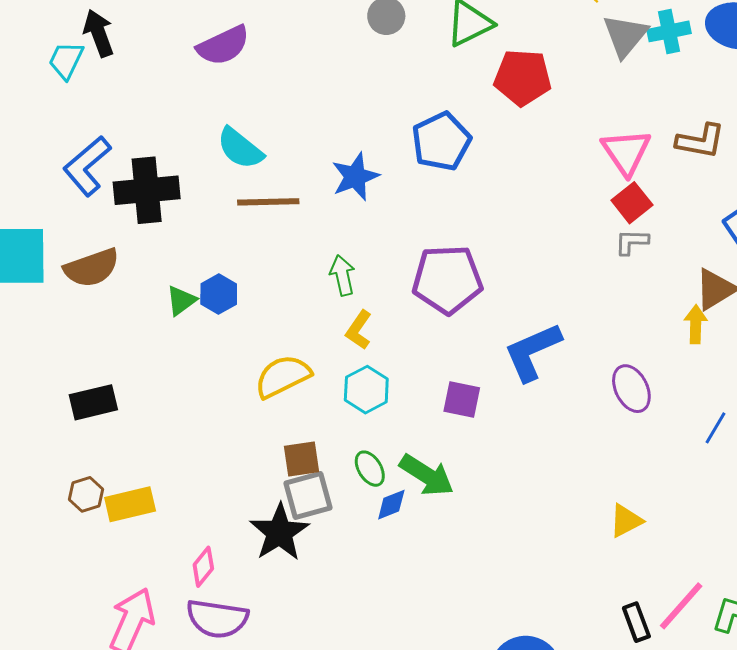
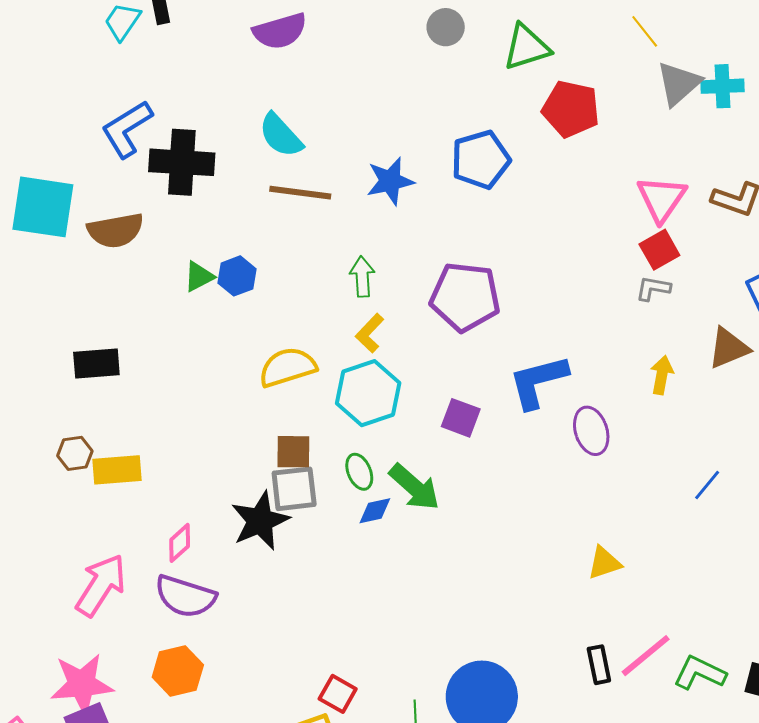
yellow arrow: (696, 324) -> (662, 375), moved
purple ellipse: (631, 389) -> (591, 431), moved
cyan hexagon: (366, 390) -> (368, 393), size x1.4

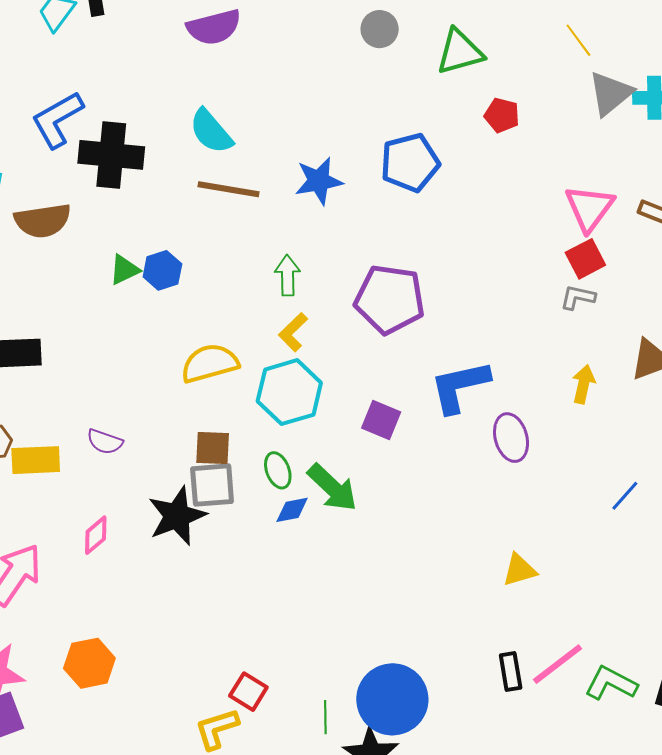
red pentagon: (571, 109) -> (502, 115), size x0.6
purple semicircle: (185, 596) -> (105, 442), moved, size x0.6

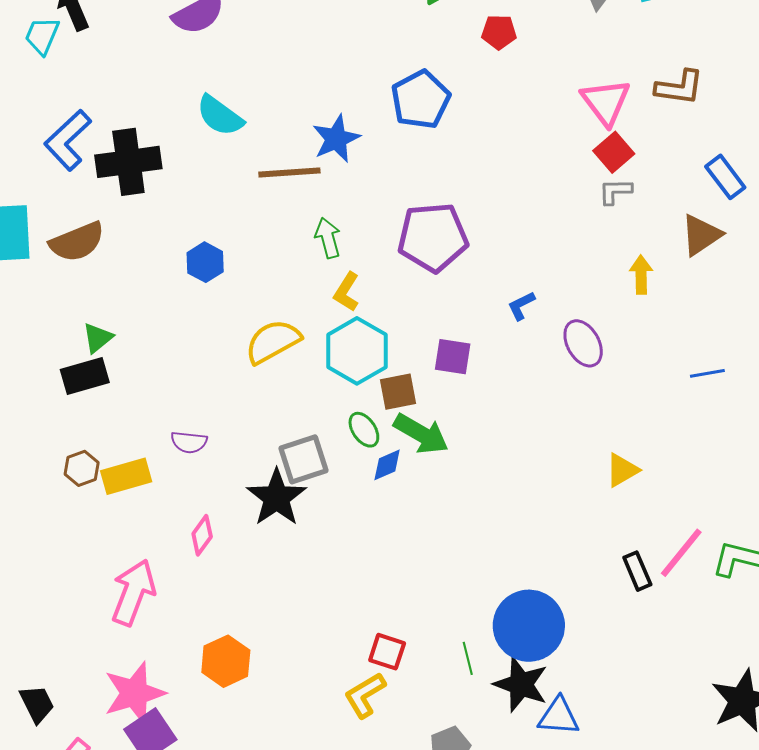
brown line: (228, 189) -> (289, 173), moved
green triangle: (124, 270) -> (98, 338), moved
blue L-shape: (460, 386) -> (521, 306), size x0.5
brown square: (213, 448) -> (398, 392), moved
blue line: (625, 496) -> (707, 373), turned 52

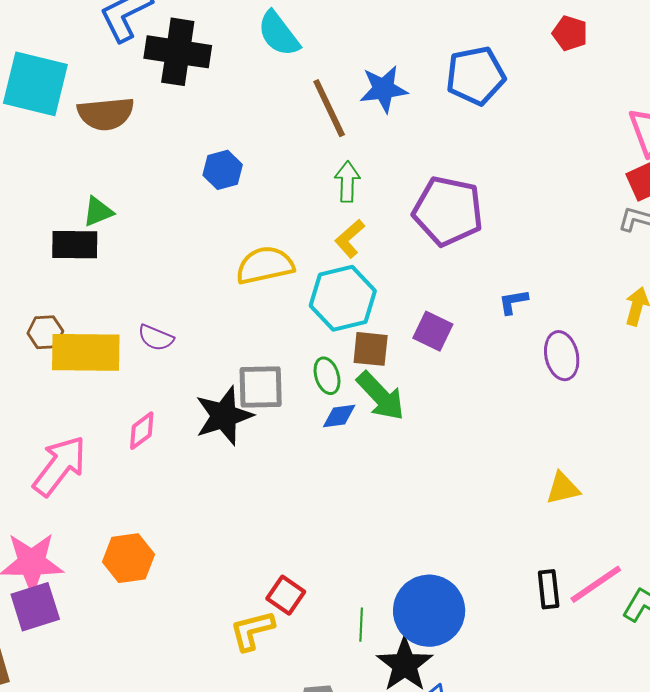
brown line: (289, 173) -> (329, 108), turned 52
yellow rectangle: (126, 476) -> (86, 352), size x1.4

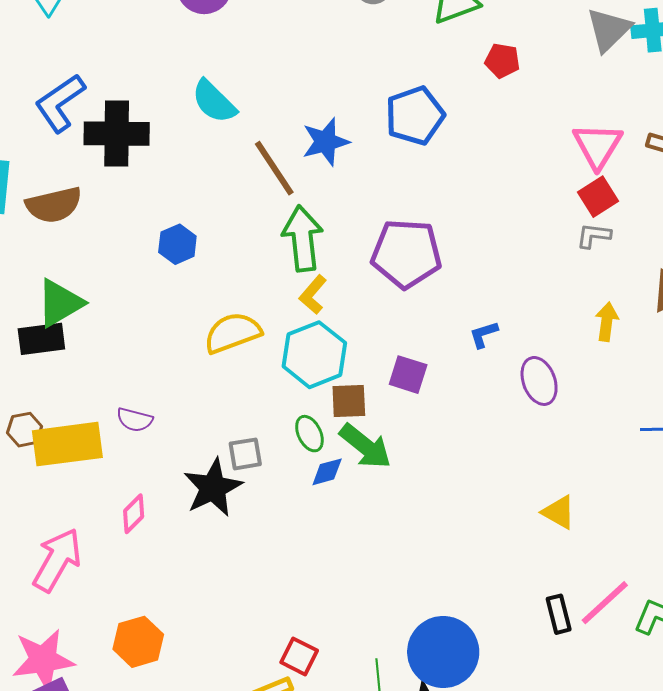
green arrow: (347, 182) -> (303, 239), size x1.6
green triangle: (98, 212) -> (60, 303), size x1.6
gray square: (261, 387) -> (245, 454), size x0.7
yellow triangle: (563, 488) -> (559, 512), turned 51

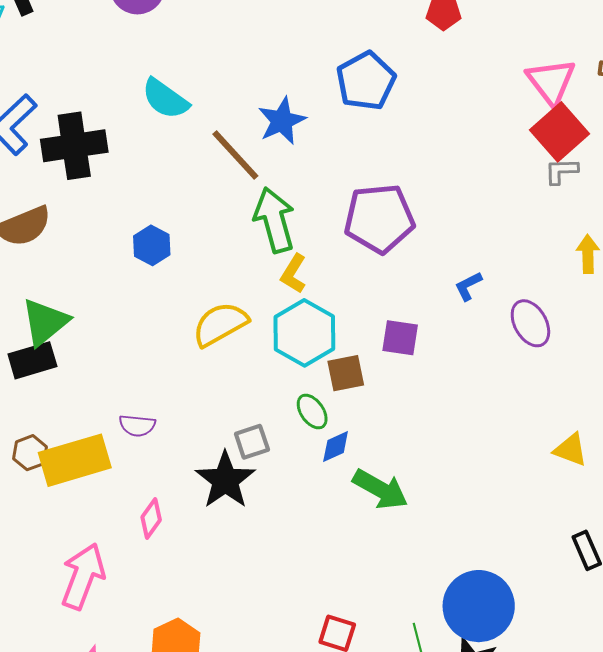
red square: (598, 197) -> (559, 132), size x1.4
green arrow: (365, 446) -> (380, 489), moved

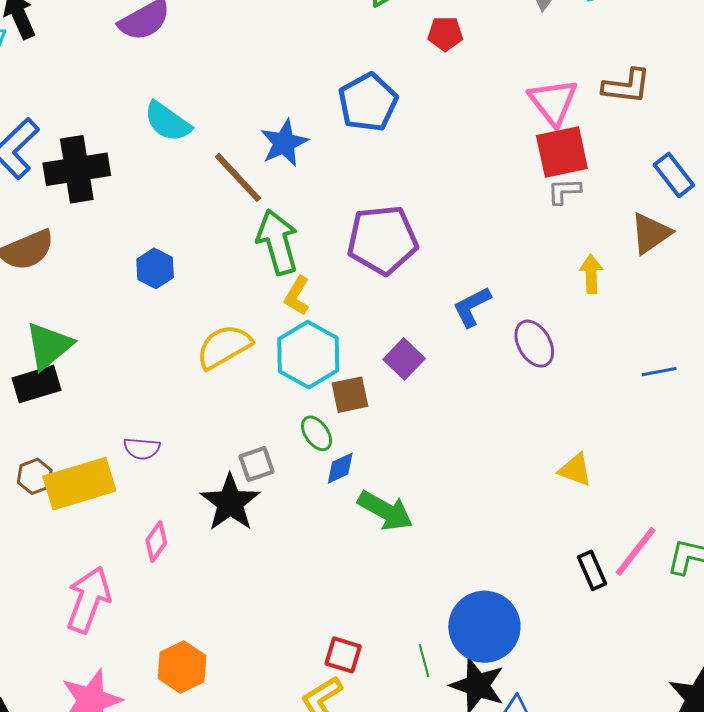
red square: (559, 132) -> (562, 152), turned 30
blue L-shape: (468, 286) -> (472, 307), size x1.4
purple square: (400, 338) -> (404, 359), turned 36

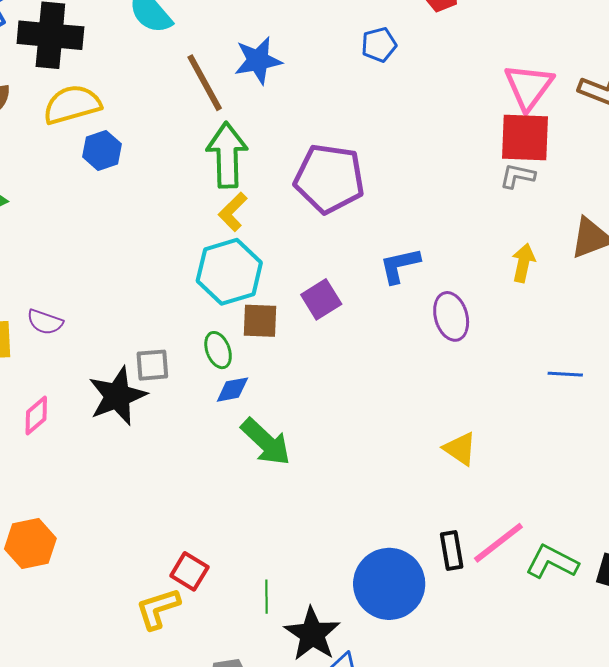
blue pentagon: (368, 102) -> (379, 45), moved, size x0.6
yellow semicircle: (224, 347) -> (72, 105), moved
blue circle: (484, 627) -> (389, 584), moved

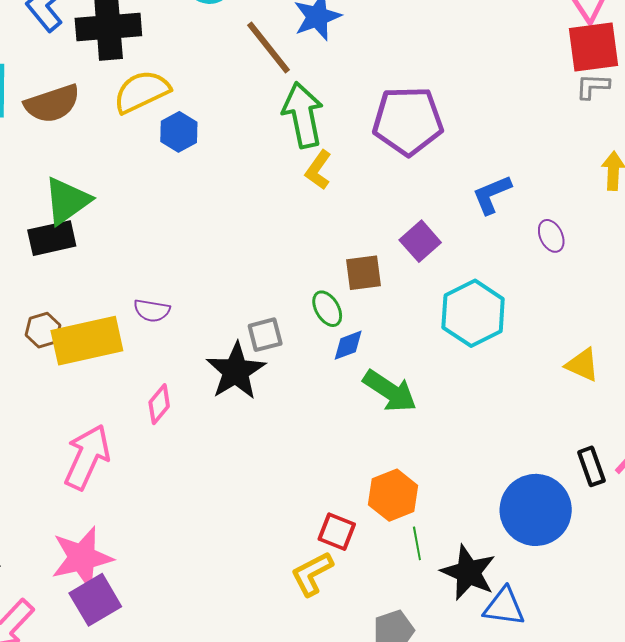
cyan hexagon: (229, 272) -> (473, 313), moved
purple ellipse: (451, 316) -> (551, 236), size x0.7
orange hexagon: (30, 544) -> (393, 495), moved

